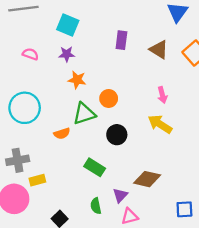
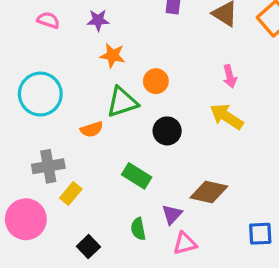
gray cross: (18, 160) -> (48, 166), moved
yellow rectangle: (37, 180) -> (71, 194), moved, turned -35

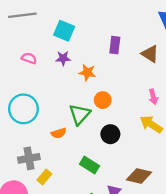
orange star: (113, 55) -> (87, 73), moved
green triangle: (122, 102) -> (80, 114), turned -30

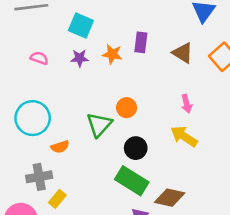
orange star: (87, 73) -> (112, 54), moved
orange semicircle: (59, 133) -> (60, 147), moved
green rectangle: (89, 165) -> (132, 181), moved, size x1.4

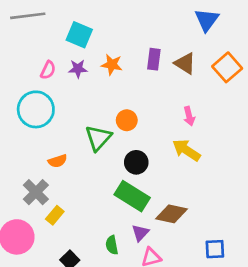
purple rectangle: (141, 42) -> (154, 59), moved
pink semicircle: (39, 58) -> (48, 70), moved, turned 96
cyan circle: (33, 118) -> (36, 109), moved
gray cross: (39, 177) -> (36, 192), turned -35

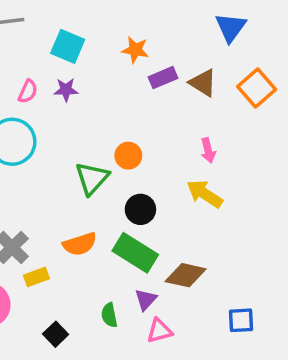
purple rectangle: (154, 59) -> (163, 78), turned 60
orange star: (112, 65) -> (135, 50), moved
orange semicircle: (58, 161) -> (80, 244), moved, size x1.4
yellow rectangle: (55, 215) -> (36, 277), turned 30

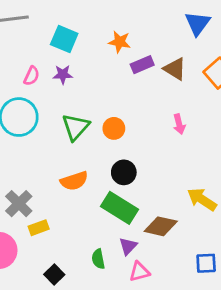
green triangle: (92, 178) -> (76, 127), moved
yellow arrow: (205, 194) -> (202, 199), moved
orange semicircle: (80, 244) -> (74, 181), moved

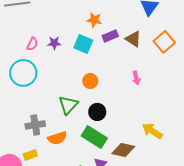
cyan square: (64, 39) -> (83, 44), moved
green triangle: (76, 127) -> (68, 105), moved
orange semicircle: (74, 181) -> (57, 138), moved
gray cross: (19, 204) -> (35, 125), moved, turned 36
yellow rectangle: (39, 228) -> (30, 155), moved

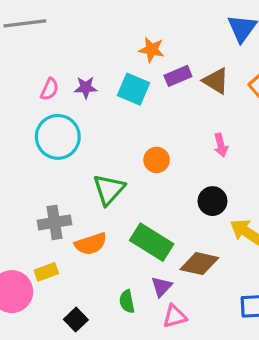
cyan circle: (23, 73) -> (58, 137), moved
orange circle: (90, 81) -> (157, 160), moved
black circle: (97, 112) -> (212, 201), moved

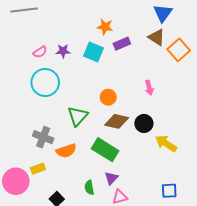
brown triangle: (216, 81) -> (157, 37), moved
pink semicircle: (50, 89) -> (40, 52), turned 32
gray cross: (55, 222) -> (43, 137), turned 30
brown diamond: (199, 264) -> (117, 121), moved

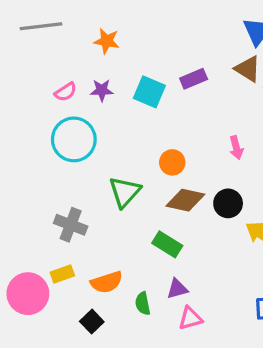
orange star: (105, 27) -> (107, 41), moved
green rectangle: (105, 150) -> (167, 244), size x0.7
orange semicircle: (66, 151) -> (107, 282), moved
purple triangle: (111, 178) -> (177, 289), turned 32

